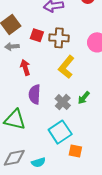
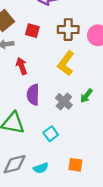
brown cross: (59, 38) -> (68, 30), moved
cyan square: (60, 132) -> (51, 134), moved, size x0.6
orange square: (75, 151) -> (75, 165), moved

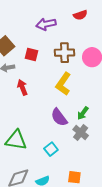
purple semicircle: (33, 95) -> (59, 117), moved, turned -36
gray cross: (64, 101) -> (81, 132), moved

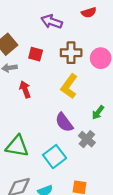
purple arrow: (46, 24) -> (52, 22), turned 30
green arrow: (83, 113) -> (98, 112), moved
cyan square: (51, 149) -> (55, 157), size x1.5

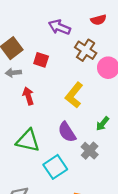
brown cross: (71, 53) -> (86, 50), moved, turned 30
green triangle: (17, 146) -> (28, 141), moved

